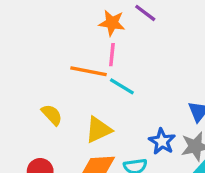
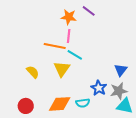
yellow triangle: (99, 130) -> (62, 69), moved, turned -30

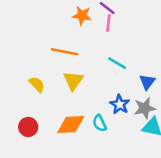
pink line: (69, 36) -> (108, 23), moved
cyan line: (75, 55) -> (117, 63), moved
cyan semicircle: (83, 103) -> (100, 123), turned 72

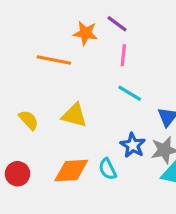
pink line: (108, 23) -> (123, 55), moved
orange line: (65, 52) -> (54, 60), moved
yellow triangle: (73, 81) -> (74, 115), turned -50

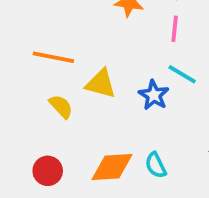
orange line: (54, 60) -> (53, 57), moved
yellow triangle: (74, 115) -> (101, 84), moved
blue star: (133, 145) -> (154, 95), moved

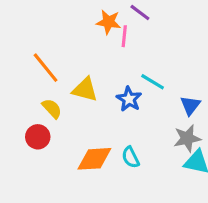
pink line: (175, 29) -> (124, 36), moved
orange line: (53, 57) -> (46, 68), turned 40
red circle: (48, 171) -> (38, 137), moved

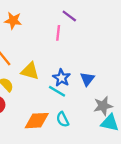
orange star: (109, 22) -> (13, 21), moved
cyan line: (153, 82) -> (57, 91), moved
blue triangle: (190, 105) -> (87, 79), moved

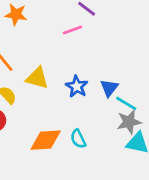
pink line: (58, 33) -> (72, 30), turned 64
cyan line: (57, 91) -> (126, 103), moved

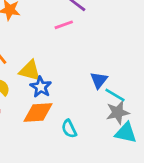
blue star: (77, 86) -> (41, 87), moved
orange diamond: (46, 140) -> (38, 113), moved

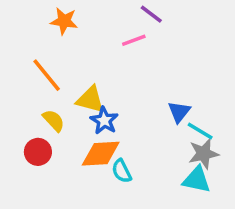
cyan semicircle: (69, 129) -> (122, 171), moved
cyan triangle: (126, 133) -> (197, 180), moved

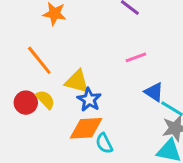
pink line: (134, 40) -> (136, 57), moved
blue triangle: (179, 112) -> (154, 92), turned -35
red circle: (38, 152) -> (26, 103), moved

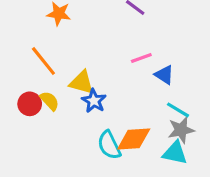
blue triangle: (154, 92) -> (164, 75), moved
orange diamond: (86, 128) -> (134, 139), moved
cyan semicircle: (104, 143) -> (109, 145), size x1.4

